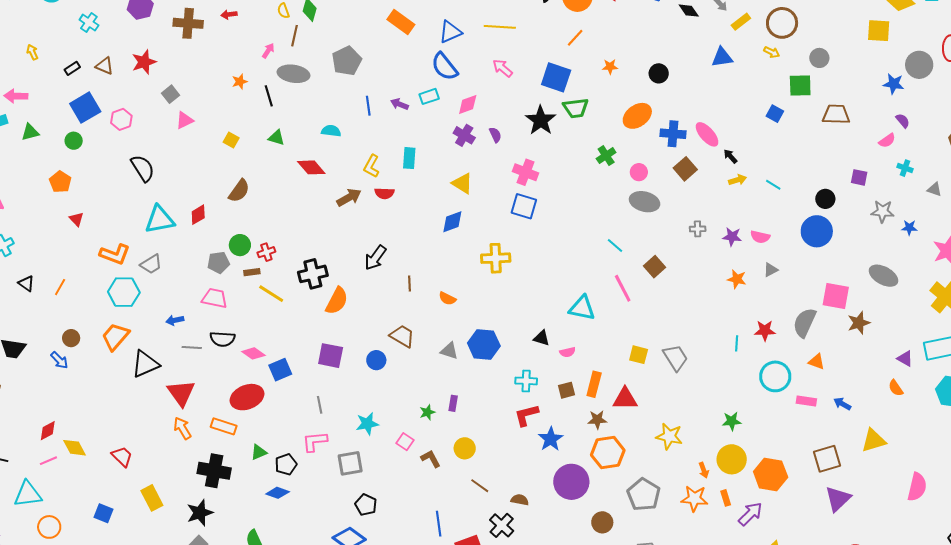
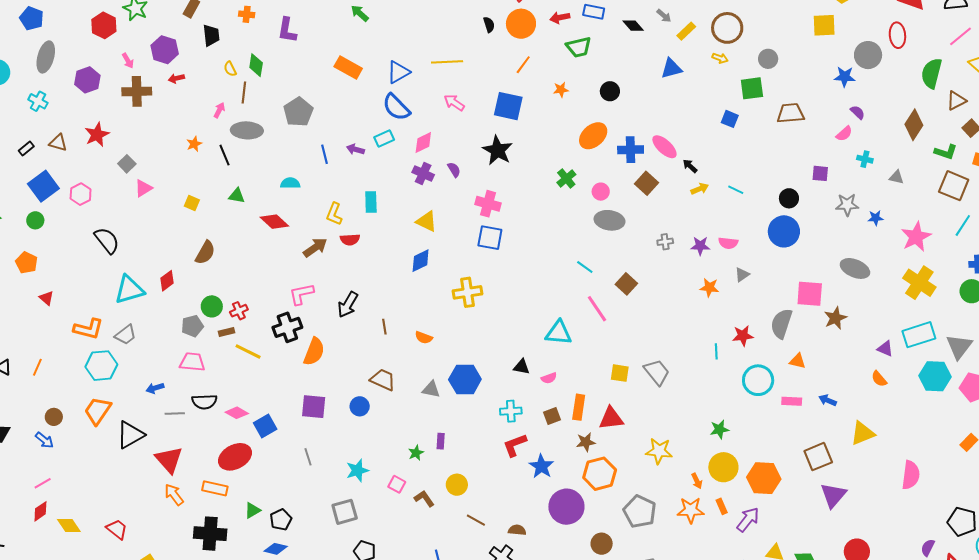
green trapezoid: (576, 108) -> (579, 47), moved
pink L-shape: (315, 442) -> (301, 294), moved
pink line: (48, 461) -> (43, 483), moved

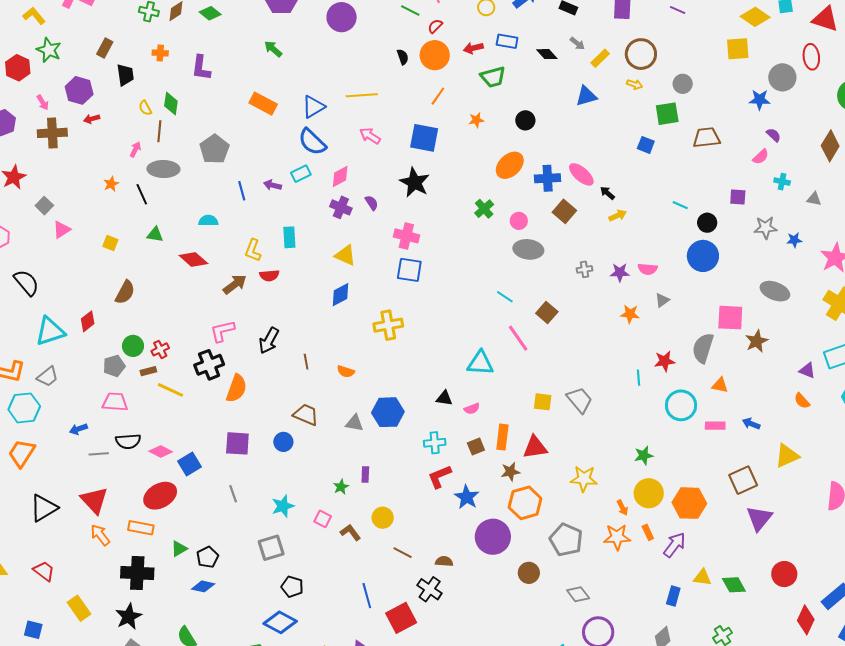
cyan line: (736, 190) -> (680, 205), moved
black triangle: (130, 435) -> (44, 508), moved

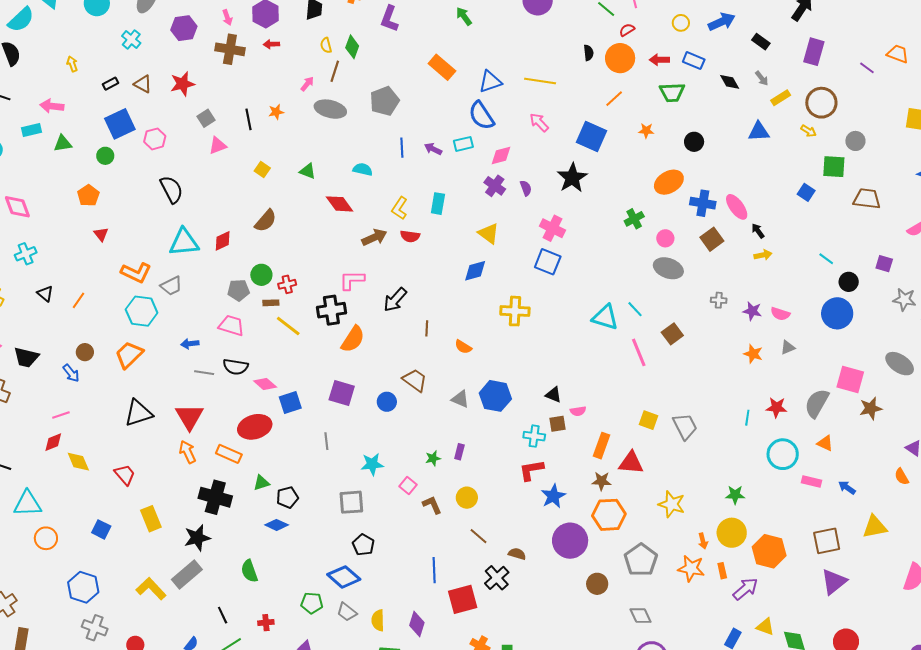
black line: (142, 194) -> (248, 119), moved
cyan triangle: (480, 363) -> (605, 317), moved
brown square: (476, 447) -> (558, 424), moved

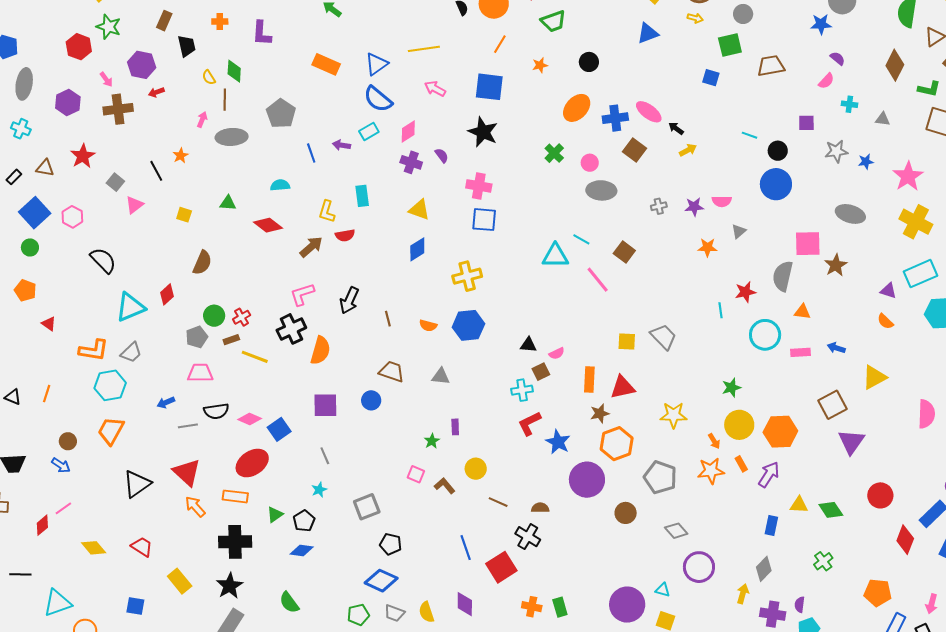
blue hexagon: (495, 396) -> (468, 325), moved
red diamond: (53, 442) -> (42, 525), moved
cyan star: (372, 464) -> (319, 490), moved, size x0.7

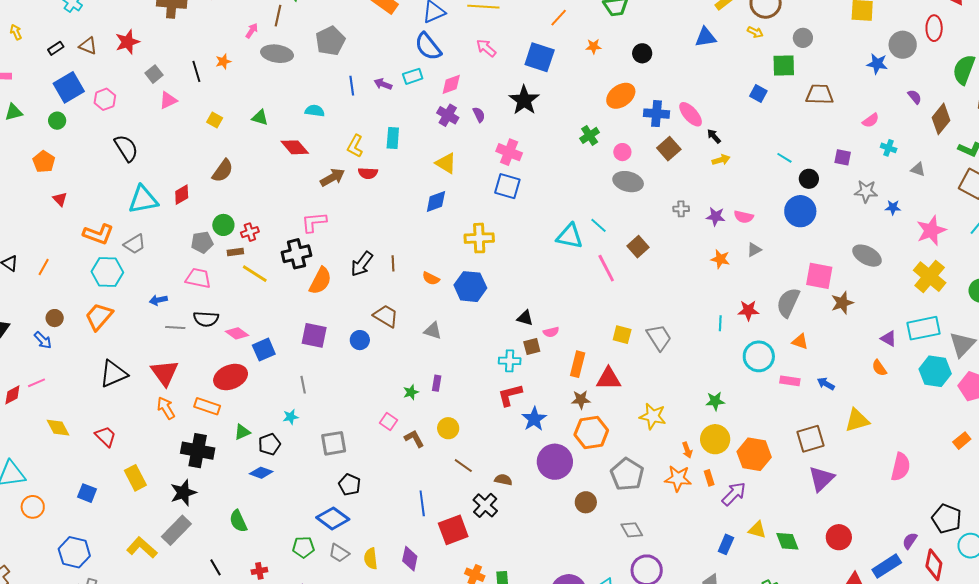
purple semicircle: (837, 58) -> (915, 97), moved
black arrow: (349, 300) -> (362, 264), moved

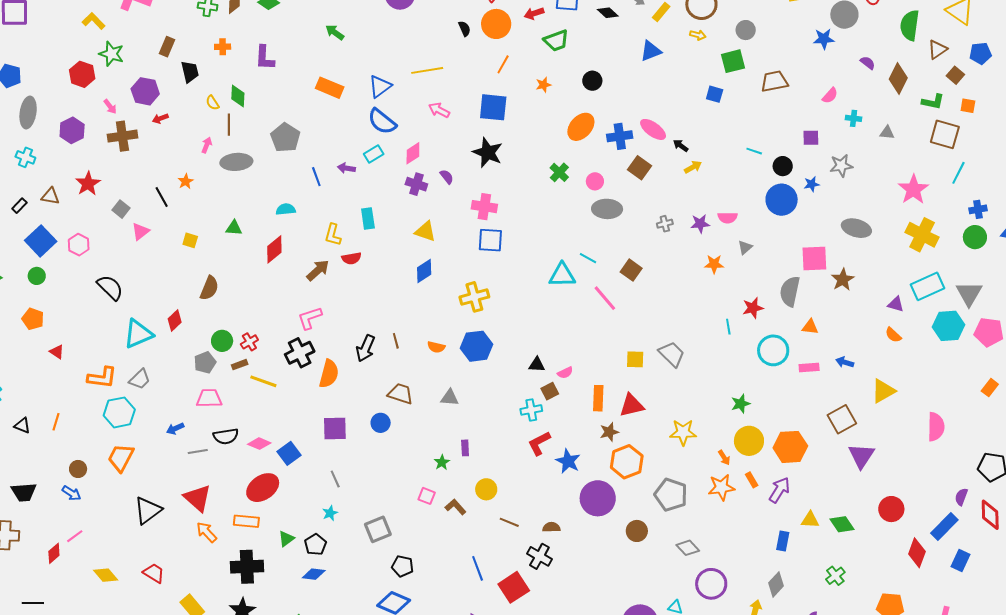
red diamond: (295, 147) -> (274, 249), turned -76
blue star: (893, 207) -> (812, 184), moved

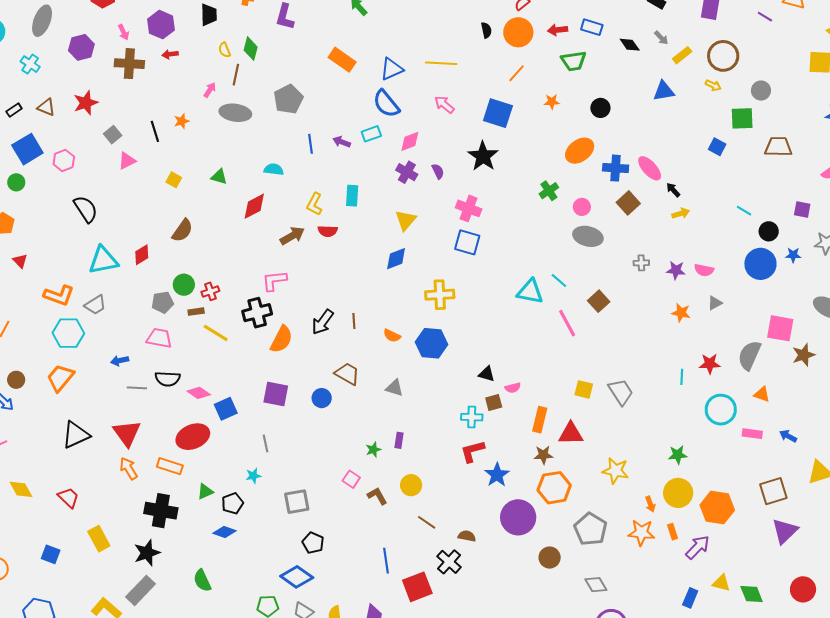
yellow triangle: (425, 231) -> (406, 220), turned 40

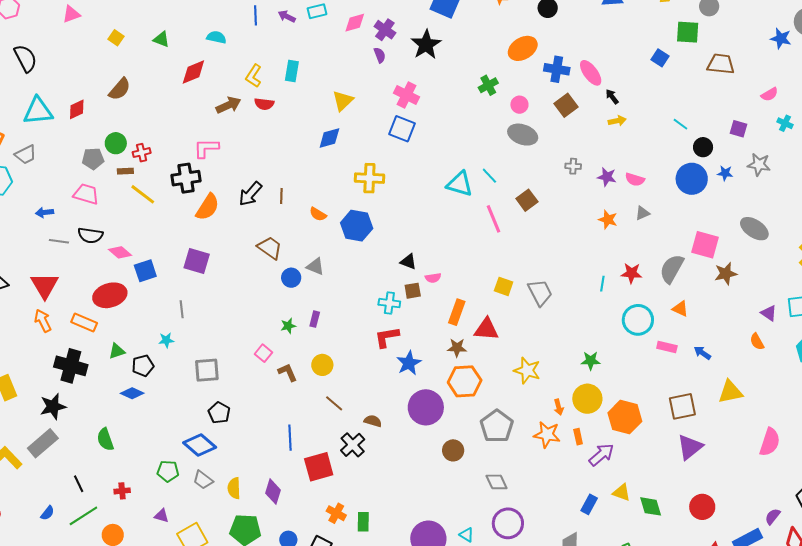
purple cross: (407, 172) -> (385, 30), moved
blue circle: (322, 398) -> (291, 278), moved

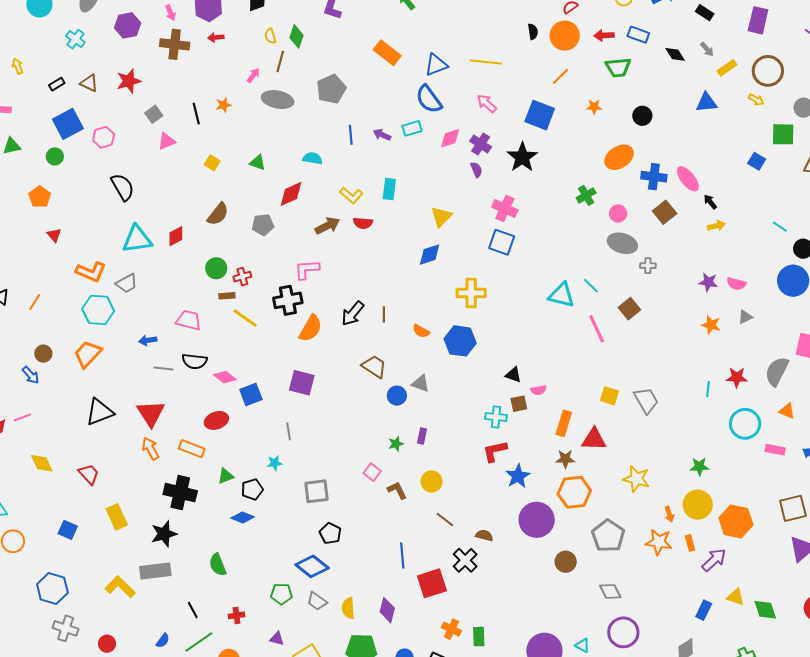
yellow L-shape: (254, 76) -> (351, 195), turned -80
gray pentagon: (93, 159) -> (263, 225), moved
gray cross: (573, 166) -> (648, 266), moved
red ellipse: (110, 295) -> (216, 420), size x0.7
gray rectangle: (43, 443) -> (155, 571), turned 36

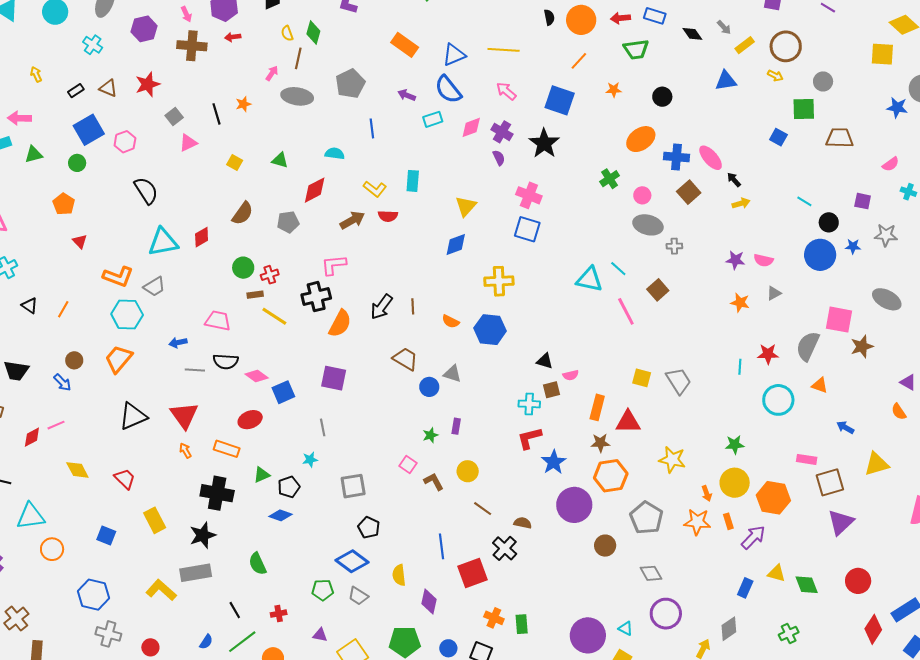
purple arrow: (382, 135) -> (407, 95), moved
orange arrow: (150, 449) -> (185, 451), size x0.7
pink rectangle: (775, 450) -> (807, 459), moved
yellow semicircle: (348, 608) -> (399, 575), moved

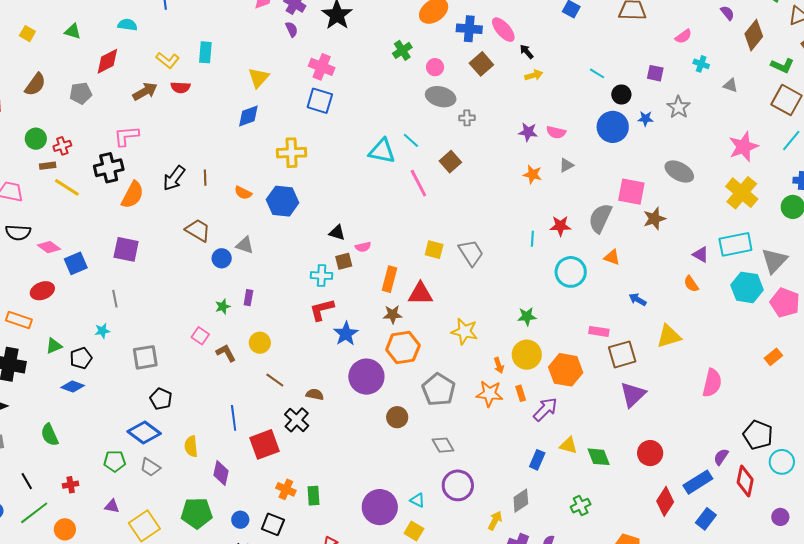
gray star: (886, 235) -> (679, 107), turned 30

